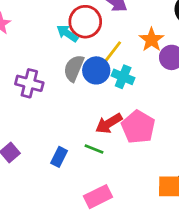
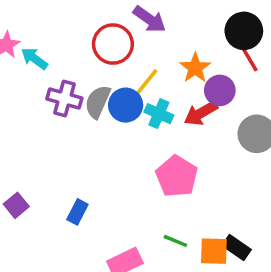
cyan arrow: (67, 33) -> (34, 59), moved
purple cross: (29, 83) -> (64, 98), moved
red arrow: (109, 123) -> (201, 113), moved
green line: (94, 149) -> (175, 241), moved

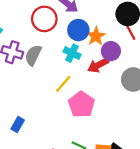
yellow line: (146, 82) -> (63, 84), moved
blue circle: (126, 105) -> (78, 30), moved
cyan cross: (159, 114) -> (72, 53), moved

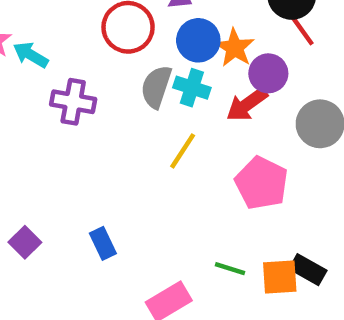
gray semicircle: (33, 55) -> (156, 87), moved
pink pentagon: (81, 104) -> (261, 183), moved
blue rectangle: (18, 124) -> (103, 243), turned -48

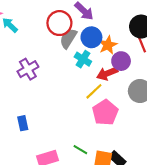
gray semicircle: (156, 87) -> (68, 38), moved
purple cross: (73, 102) -> (28, 69), moved, turned 36
yellow line: (183, 151) -> (94, 91), moved

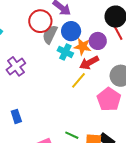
orange star: (108, 45) -> (83, 46), moved, turned -30
purple circle: (121, 61) -> (98, 41), moved
pink pentagon: (105, 113) -> (109, 99), moved

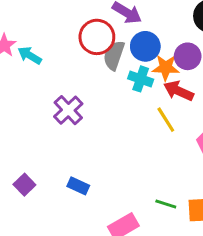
red arrow: (89, 63) -> (179, 91), turned 60
yellow line: (79, 80) -> (166, 120), turned -66
blue rectangle: (16, 116) -> (78, 186), turned -40

